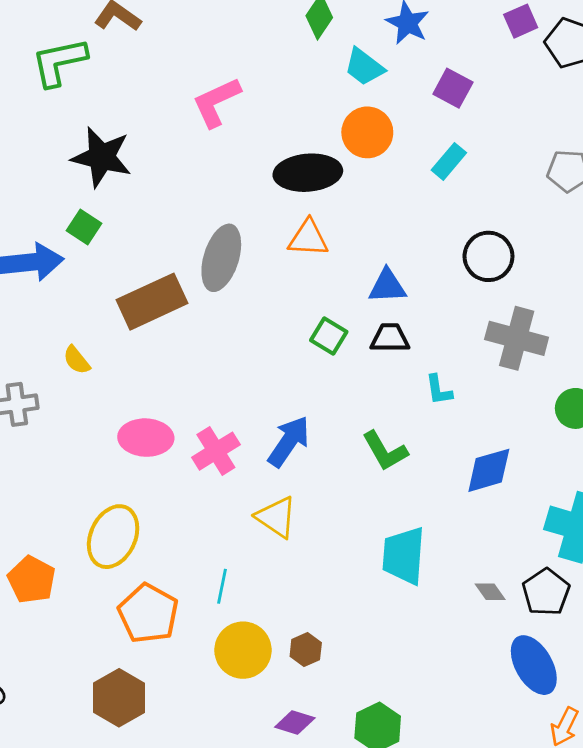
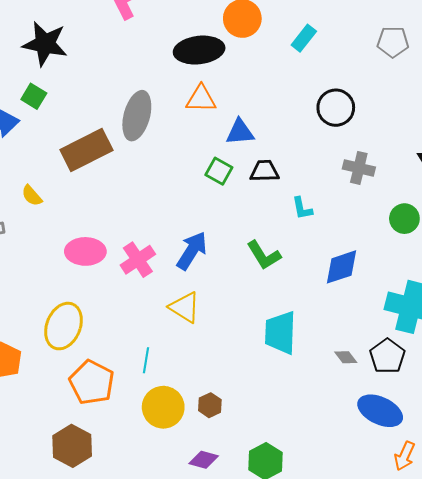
blue triangle: (387, 286) -> (240, 132), moved
gray cross: (517, 338) -> (359, 168), size x0.7
blue ellipse: (534, 665) -> (380, 411), turned -33

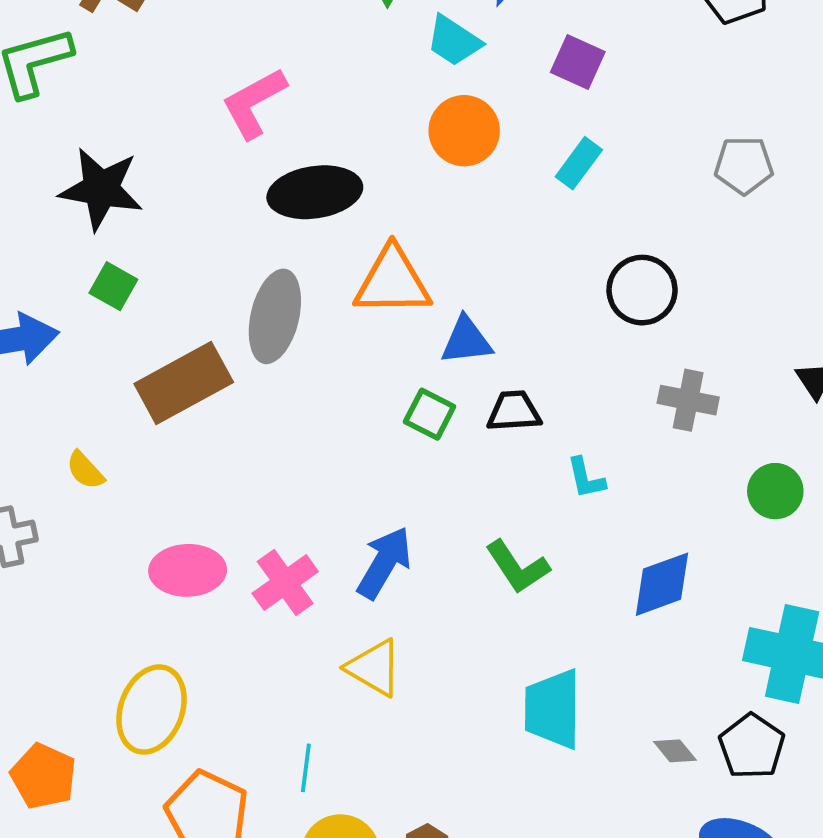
black ellipse: (199, 50) -> (315, 192), moved
green square: (34, 96) -> (113, 286), moved
orange triangle: (201, 99) -> (393, 281), size x1.4

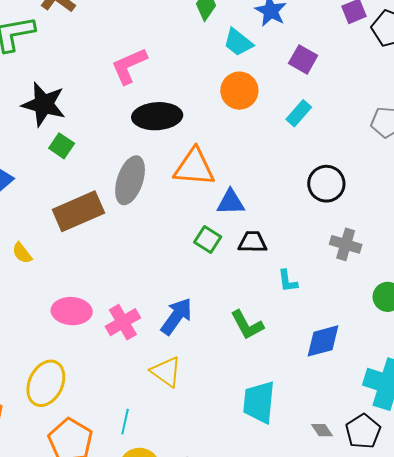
green square: (113, 286) -> (62, 146), moved

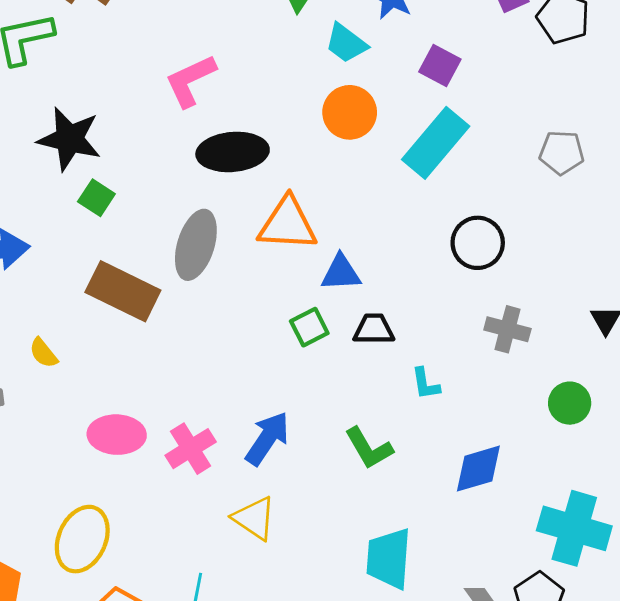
cyan rectangle: (299, 113) -> (436, 143), size x1.8
brown rectangle: (78, 211) -> (123, 291), turned 51
green square: (208, 240) -> (309, 327), turned 32

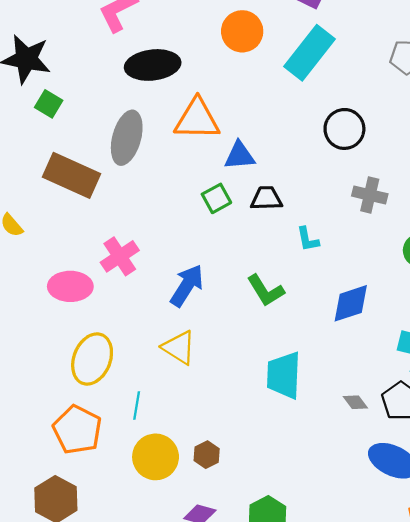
pink cross: (191, 449) -> (120, 256), moved
yellow ellipse: (82, 539) -> (92, 359), moved

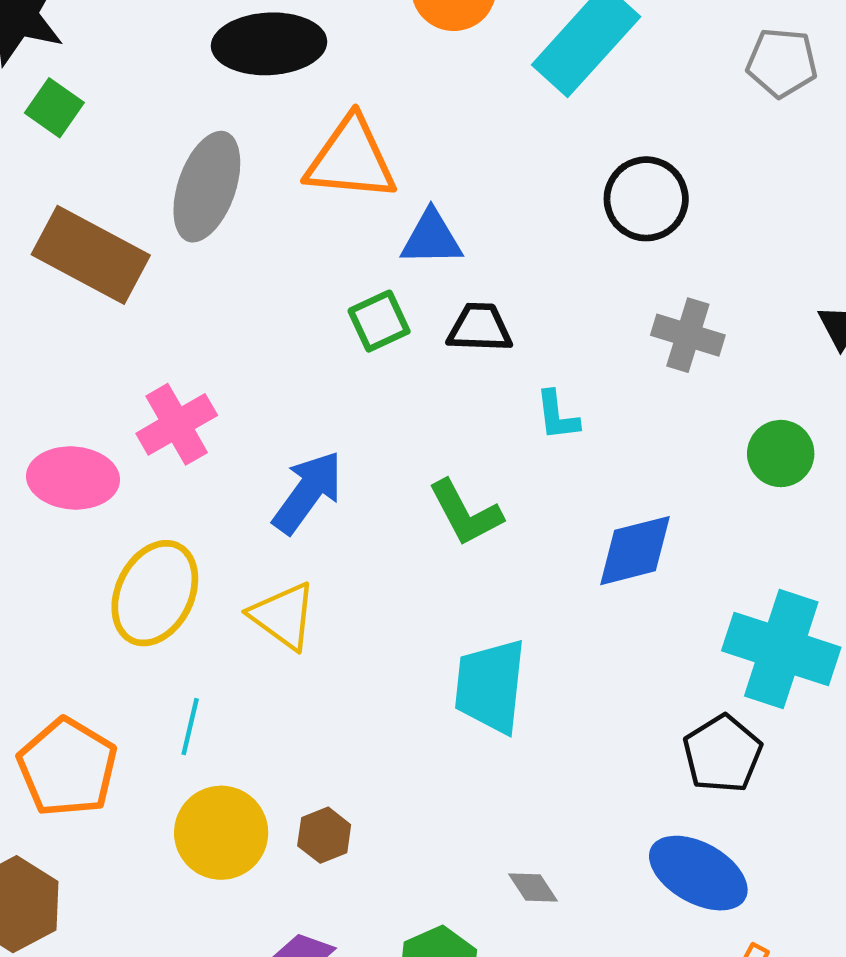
yellow ellipse: (92, 359) -> (155, 593), moved
gray diamond: (355, 402) -> (533, 888), moved

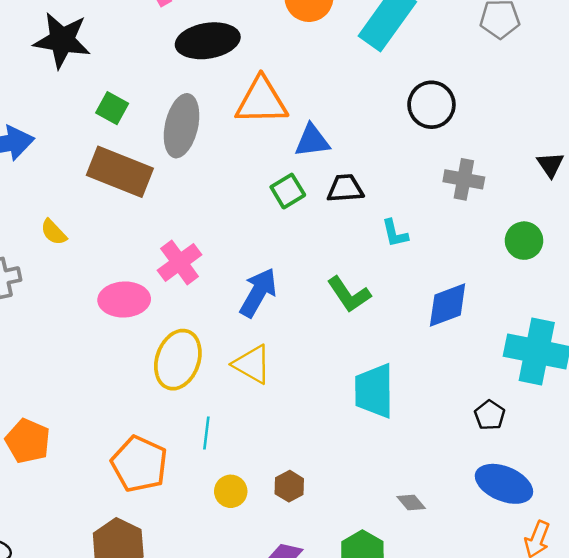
green square: (54, 108) -> (112, 108), moved
black pentagon: (722, 754) -> (490, 415), moved, size x0.7
yellow circle: (221, 833) -> (231, 491), size x0.6

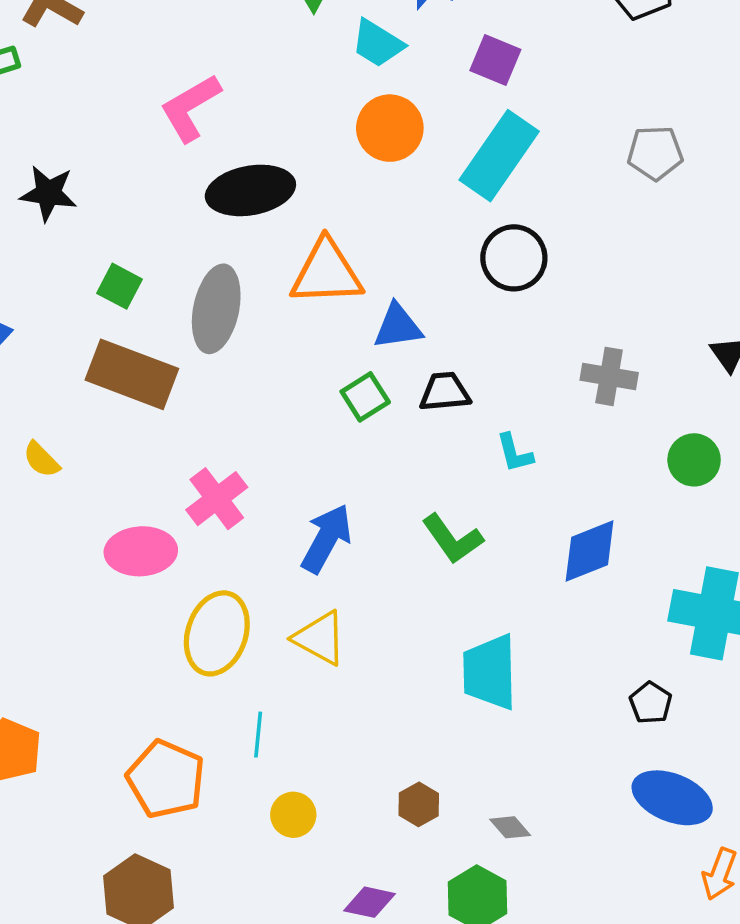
black star: (62, 40) -> (48, 193), size x0.7
black circle: (431, 105) -> (514, 258), moved
brown hexagon: (289, 486) -> (419, 804), moved
gray diamond: (411, 503) -> (510, 827), moved

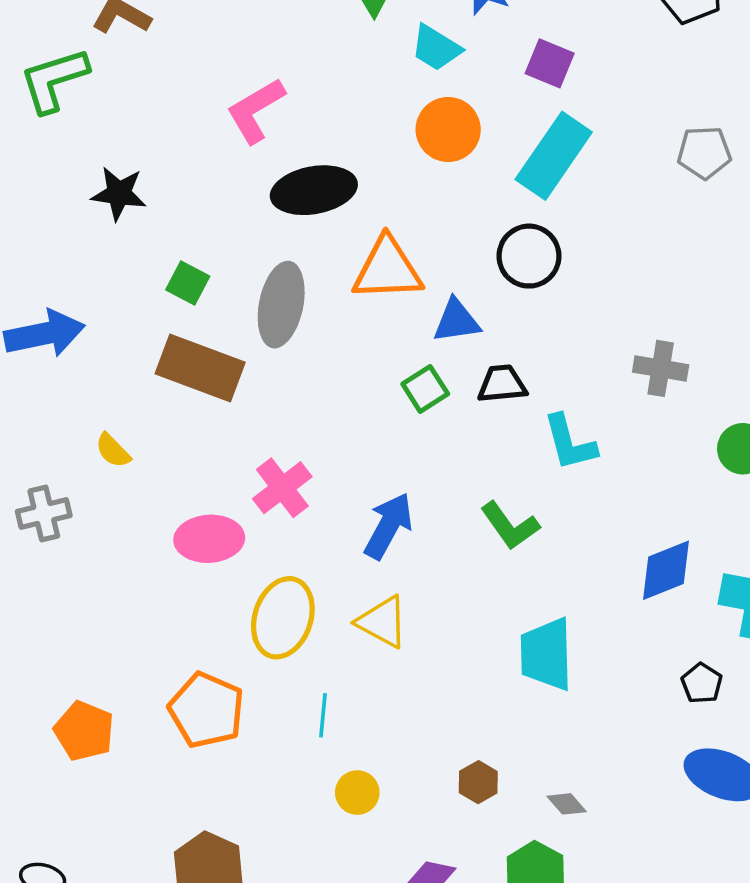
black circle: (514, 258) -> (529, 256), moved
cyan L-shape: (515, 453) -> (570, 443), size x1.5
blue diamond: (590, 551) -> (666, 570), moved
orange pentagon: (166, 779) -> (206, 710), moved

